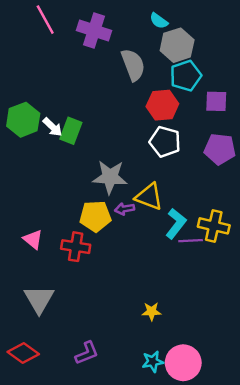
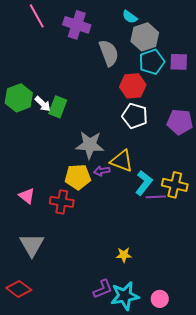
purple square: (216, 101) -> (179, 62), moved
purple L-shape: (87, 353) -> (103, 289), moved
cyan star: (153, 362) -> (125, 296), size x1.6
pink circle: (183, 363) -> (160, 299), moved, size x0.6

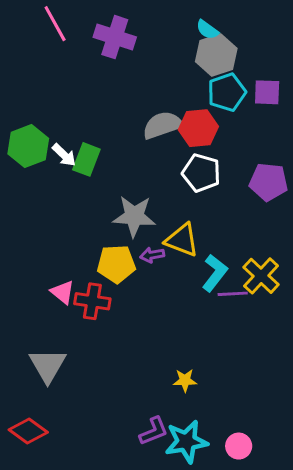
cyan semicircle: (130, 17) -> (207, 30), moved
gray semicircle: (109, 53) -> (163, 125), moved, turned -88
yellow cross: (175, 185) -> (261, 276), turned 30
pink triangle: (27, 196) -> (63, 292), moved

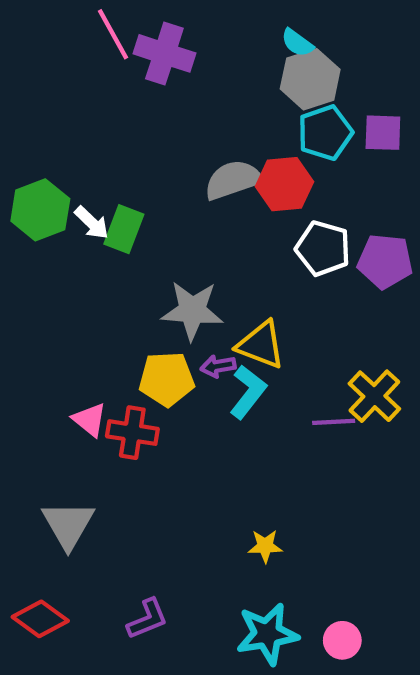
pink line: (55, 24) -> (113, 34), moved
white pentagon: (201, 173) -> (323, 248), moved
cyan L-shape: (215, 273) -> (248, 392), moved
purple L-shape: (154, 431) -> (147, 619), moved

